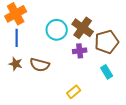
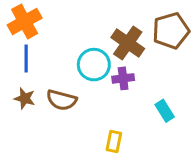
cyan circle: (57, 30) -> (94, 65), moved
brown pentagon: (107, 42) -> (171, 31), moved
yellow rectangle: (74, 92) -> (114, 142), turned -40

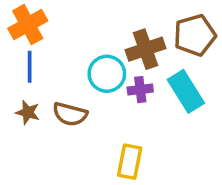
brown cross: (128, 43) -> (145, 49), turned 36
cyan rectangle: (165, 111) -> (186, 91), moved, size x1.6
yellow rectangle: (114, 142) -> (130, 162), size x1.4

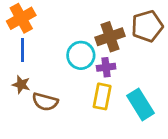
cyan rectangle: (186, 91) -> (141, 104), moved
brown semicircle: (70, 114) -> (45, 102), moved
yellow rectangle: (130, 162) -> (102, 96), moved

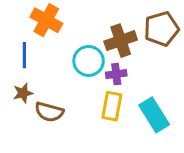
orange cross: (21, 18) -> (46, 20), moved, turned -32
brown star: (21, 85) -> (23, 93), turned -30

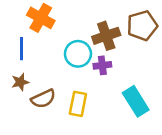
yellow rectangle: (112, 106) -> (78, 104), moved
brown semicircle: (49, 112) -> (43, 99), turned -40

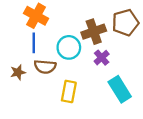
blue line: (22, 49) -> (34, 43), moved
purple cross: (102, 65) -> (102, 58), moved, turned -35
brown semicircle: (43, 99) -> (45, 67), moved, turned 30

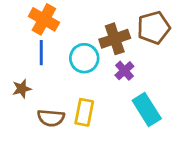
brown semicircle: (45, 67) -> (51, 118), moved

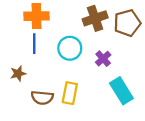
orange cross: (44, 19) -> (36, 16), turned -30
brown cross: (115, 39) -> (95, 18), moved

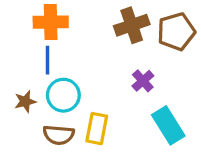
cyan circle: (70, 48) -> (63, 95), moved

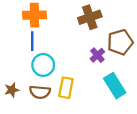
brown pentagon: (176, 32) -> (120, 42), moved
brown star: (25, 102) -> (12, 90), moved

